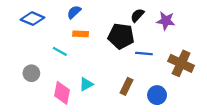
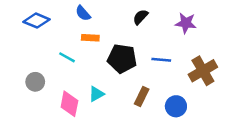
blue semicircle: (74, 12) -> (83, 13), turned -88
black semicircle: (137, 15) -> (140, 17), moved
black pentagon: (121, 36) -> (122, 59), moved
brown cross: (181, 63) -> (203, 71), turned 35

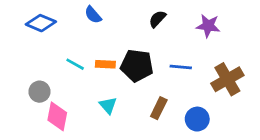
orange rectangle: (90, 38) -> (105, 64), moved
cyan triangle: (96, 94) -> (108, 105), turned -42
pink diamond: (69, 104) -> (57, 116), moved

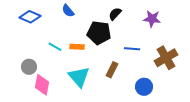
black pentagon: (137, 66) -> (99, 33), moved
cyan triangle: (108, 105) -> (79, 77), size x1.6
brown rectangle: (159, 108) -> (112, 70), moved

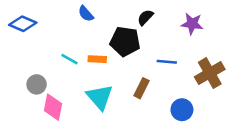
blue diamond: (30, 17) -> (23, 24), moved

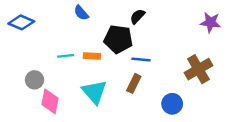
purple star: (192, 24) -> (210, 22), moved
cyan line: (69, 59) -> (66, 56), turned -35
blue line: (167, 62) -> (141, 60), moved

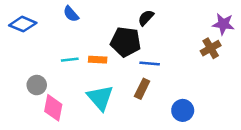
blue semicircle: (81, 13) -> (71, 14), moved
brown cross: (198, 69) -> (211, 48), moved, size x0.7

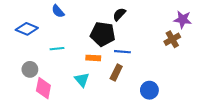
blue diamond: (23, 24) -> (27, 29), moved
orange rectangle: (98, 60) -> (93, 58), moved
cyan triangle: (100, 98) -> (82, 80), size x0.7

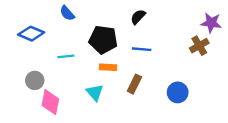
black pentagon: (103, 34) -> (103, 40), moved
blue line: (122, 52) -> (142, 49), moved
blue circle: (149, 90) -> (178, 92), moved

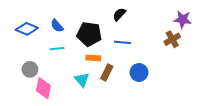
blue semicircle: (67, 13) -> (57, 26), moved
brown rectangle: (134, 84) -> (107, 72), moved
blue circle: (178, 92) -> (139, 72), moved

